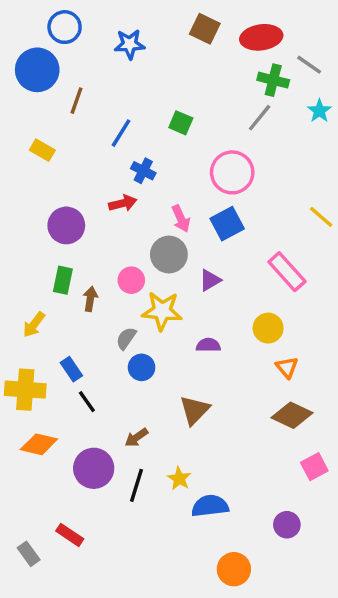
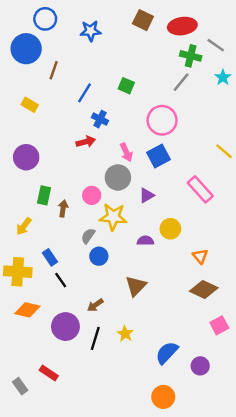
purple circle: (66, 225) -> (26, 157), moved
yellow circle: (268, 328) -> (170, 229), moved
blue semicircle: (210, 506) -> (167, 353), moved, turned -40

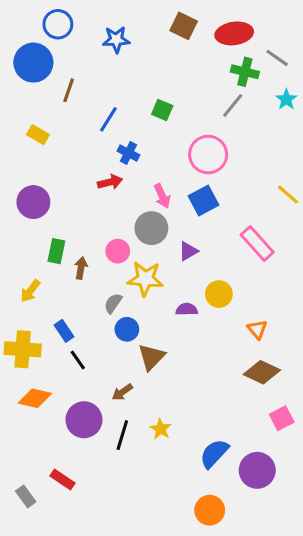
brown triangle: (136, 286) -> (151, 357), moved
purple circle: (200, 366) -> (257, 470), size x1.5

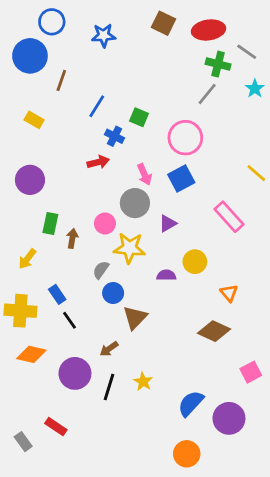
green square: (162, 110) -> (139, 117), moved
brown diamond: (262, 372) -> (214, 331), moved

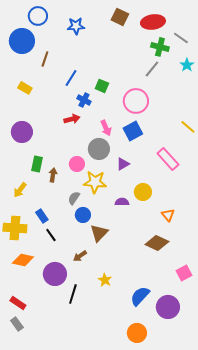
black line: (109, 387) -> (73, 294), moved
red rectangle: (56, 427) -> (18, 303), moved

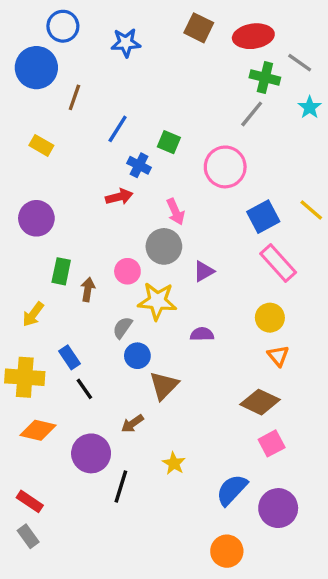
blue square: (133, 131) -> (263, 217), moved
yellow circle: (143, 192) -> (270, 318), moved
pink square: (184, 273) -> (272, 443), moved

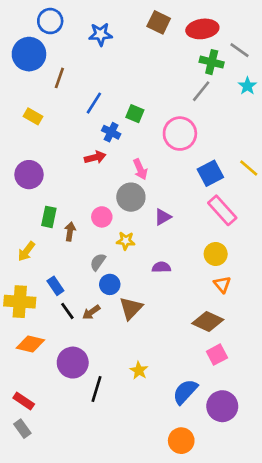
yellow star: (157, 301) -> (126, 241), size x0.6
brown arrow: (132, 424) -> (91, 312), moved

